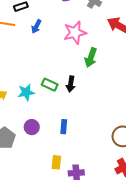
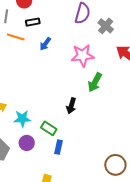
green rectangle: (50, 85) -> (49, 128), moved
cyan star: (26, 92) -> (22, 119), moved

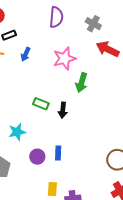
gray cross: (106, 26) -> (93, 24), moved
green rectangle: (49, 128) -> (41, 104), moved
purple circle: (27, 143) -> (37, 157), moved

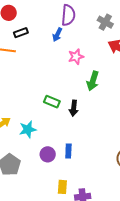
blue arrow: (26, 54) -> (57, 35), moved
pink star: (64, 58) -> (76, 57), size x0.7

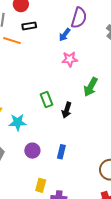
pink star: (76, 57) -> (70, 59), moved
green rectangle: (52, 102) -> (46, 99), turned 35
blue rectangle: (68, 151) -> (61, 152), moved

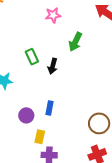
purple circle: (32, 151) -> (26, 115), moved
yellow rectangle: (41, 185) -> (40, 137), moved

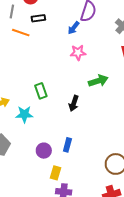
green arrow: (75, 42) -> (98, 81), turned -138
green rectangle: (32, 57) -> (41, 91), moved

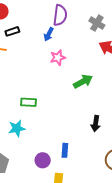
green rectangle: (41, 91) -> (29, 102), turned -56
black arrow: (74, 103) -> (96, 124), moved

